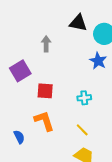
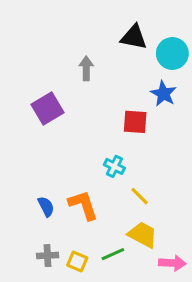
red square: (45, 91) -> (135, 122), moved
cyan cross: (84, 98) -> (114, 166), moved, turned 32
orange L-shape: (44, 121) -> (83, 205), moved

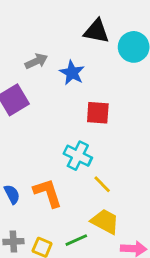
gray arrow: (86, 68) -> (36, 61), moved, turned 65
blue star: (163, 94) -> (72, 73), moved
cyan cross: (114, 166) -> (78, 156), size x1.4

